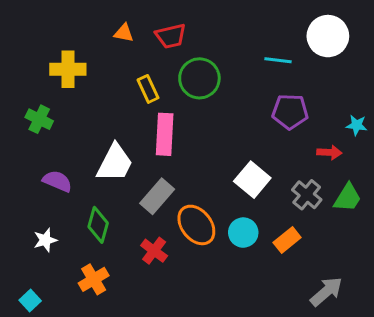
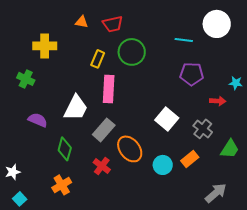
yellow rectangle: (148, 89) -> (98, 59), turned 48
green trapezoid: (348, 198) -> (230, 149), moved
cyan circle: (243, 233) -> (163, 165), moved
white star: (45, 240) -> (13, 172), moved

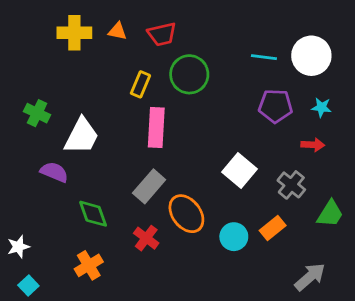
white circle: (217, 24) -> (311, 56), moved
yellow cross: (45, 46) -> (74, 33), moved
cyan star: (236, 83) -> (321, 107), moved
white trapezoid: (76, 108) -> (82, 136), moved
green diamond: (65, 149) -> (93, 214), turned -35

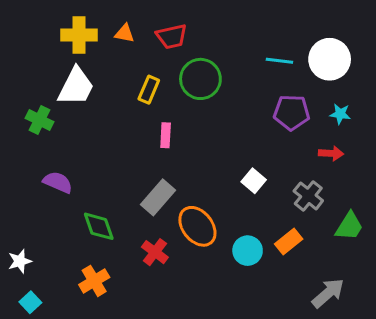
pink rectangle: (156, 127) -> (166, 135), size x0.6
white trapezoid: (82, 136) -> (76, 87), moved
white square: (240, 171) -> (254, 181), size x0.7

